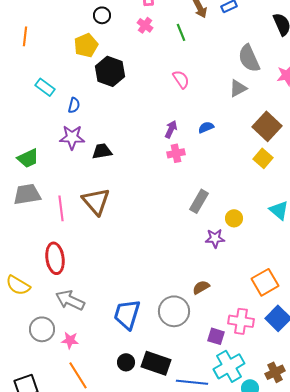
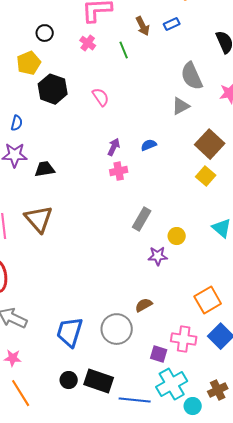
pink semicircle: (181, 79) -> (101, 97), moved

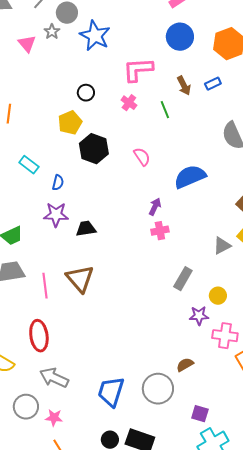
gray triangle: (181, 106) -> (222, 246), moved
blue semicircle: (149, 145) -> (190, 177), moved, size x2.0
pink cross: (184, 339) -> (225, 336), moved

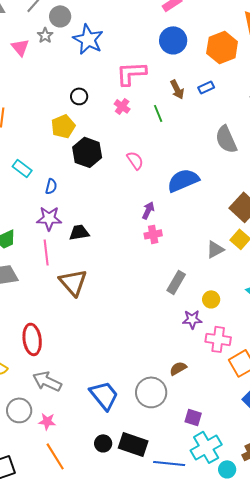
pink line: (45, 286) -> (46, 252), moved
blue trapezoid: (111, 392) -> (104, 395), turned 124

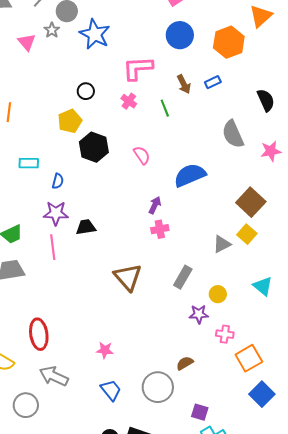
cyan rectangle: (22, 168) -> (29, 163), turned -36
brown triangle: (73, 282) -> (128, 277), moved
pink cross: (218, 339) -> (225, 334), size x0.7
blue trapezoid: (104, 395) -> (111, 390), size x0.7
pink star: (47, 421) -> (105, 350), moved

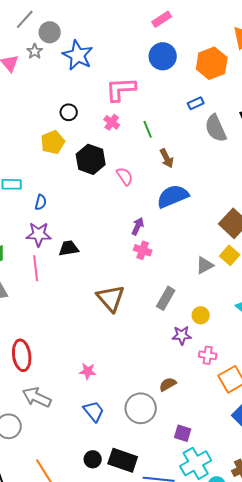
brown arrow: (184, 84) -> (167, 158), moved
gray semicircle: (233, 134) -> (216, 128), moved
black hexagon: (94, 147) -> (91, 159), moved
pink cross: (160, 229) -> (143, 250), turned 30

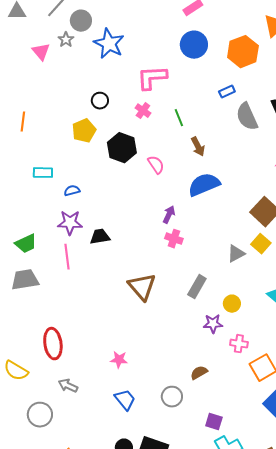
blue semicircle: (41, 202) -> (72, 191), turned -119
gray arrow: (37, 397) -> (68, 386), size x0.7
gray circle: (141, 408) -> (172, 397), size x0.7

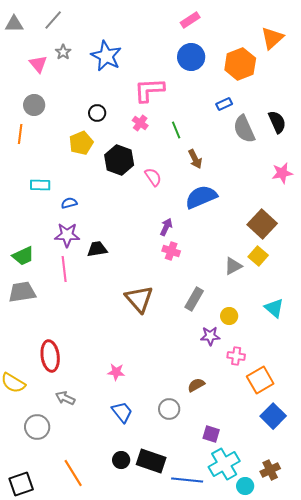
gray circle: (81, 21) -> (34, 105), moved

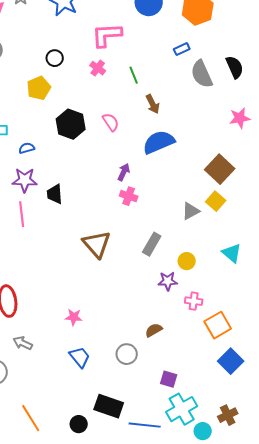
black hexagon: (119, 160) -> (71, 124), moved
black trapezoid: (97, 249) -> (55, 194), turned -85
black circle: (121, 460) -> (79, 424), moved

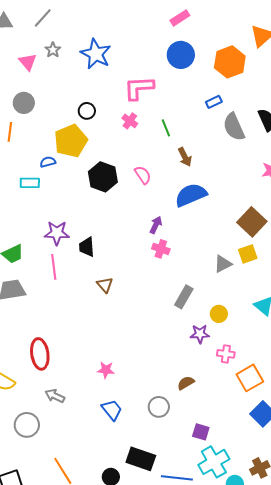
yellow pentagon: (39, 88) -> (71, 141), size x1.4
blue semicircle: (27, 148) -> (48, 162), moved
yellow square: (216, 201) -> (248, 254), turned 30
brown triangle: (97, 244) -> (105, 285), moved, size x0.6

